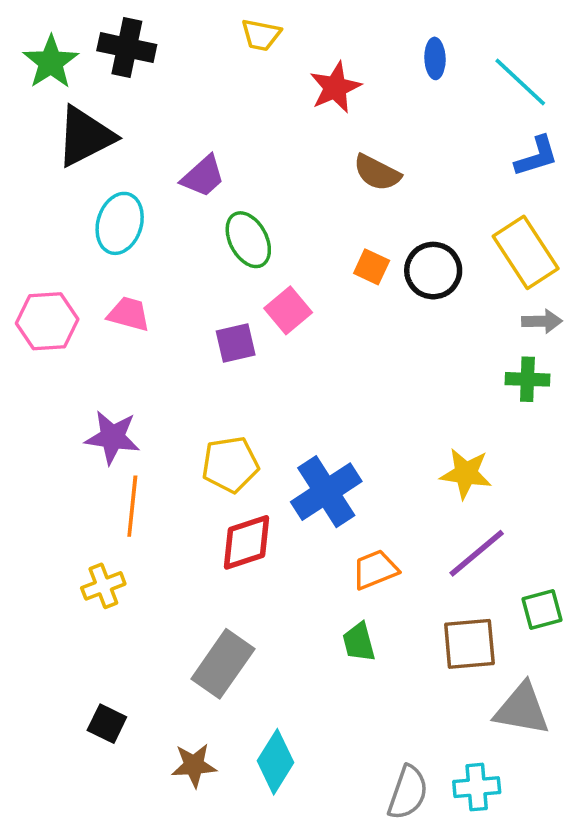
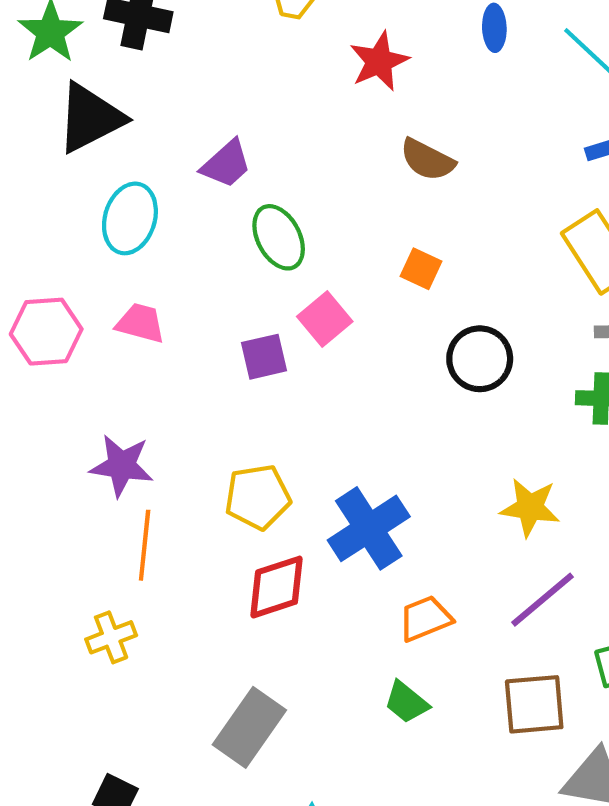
black circle: (433, 271) -> (480, 359), moved
green trapezoid: (359, 642) -> (406, 702), turned -36

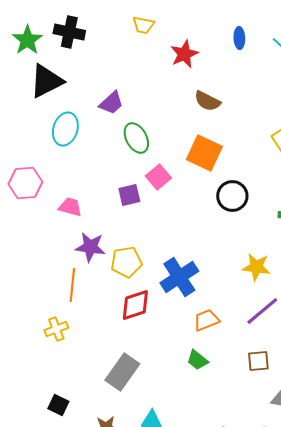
orange square: (421, 269) -> (204, 153), size x1.8
pink trapezoid: (140, 323) -> (70, 207), moved
purple star: (122, 466) -> (90, 247), moved
brown square: (534, 704) -> (258, 361), size x0.7

